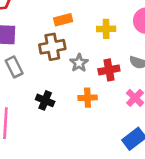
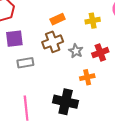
gray rectangle: (14, 67) -> (25, 63), turned -63
black cross: (45, 100) -> (66, 102), moved, size x1.6

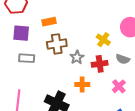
orange rectangle: (58, 19) -> (49, 22), moved
yellow cross: (93, 21) -> (103, 40), moved, turned 32

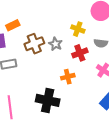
orange rectangle: (49, 22) -> (13, 25), moved
gray star: (77, 57) -> (56, 44), moved

